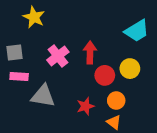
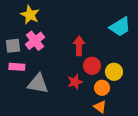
pink cross: (58, 56) -> (35, 41), moved
yellow circle: (130, 69) -> (114, 72), moved
red star: (85, 106) -> (75, 82), moved

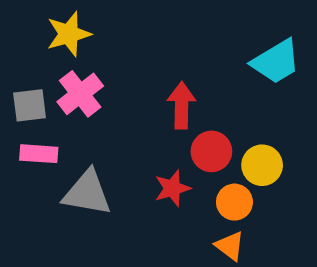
yellow star: (30, 15) -> (69, 34), turned 30

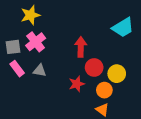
pink rectangle: (39, 154) -> (17, 69), turned 49
gray triangle: (87, 193) -> (40, 71), moved, size x0.6

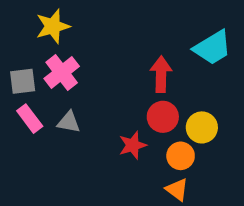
red arrow: (81, 47) -> (161, 74), moved

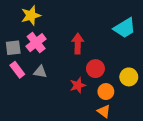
red arrow: (161, 74) -> (78, 44), moved
yellow circle: (202, 127) -> (129, 77), moved

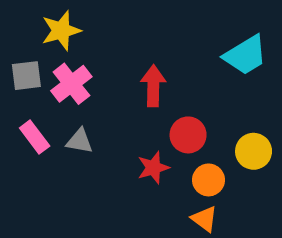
gray square: (13, 48) -> (26, 76), moved

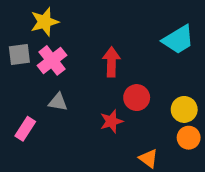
pink rectangle: (35, 137) -> (25, 129), moved, turned 70
orange circle: (209, 180) -> (189, 138), moved

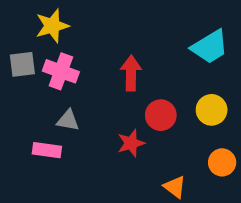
pink cross: (52, 60) -> (61, 71), turned -32
yellow circle: (184, 109) -> (212, 110), moved
pink rectangle: (25, 129) -> (47, 150), moved, turned 65

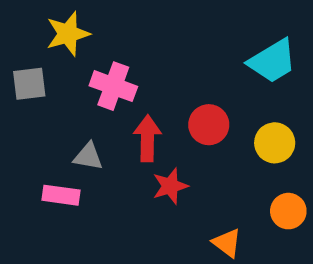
pink cross: (61, 71) -> (113, 86), moved
red arrow: (131, 73) -> (147, 138), moved
red circle: (161, 115) -> (209, 125), moved

